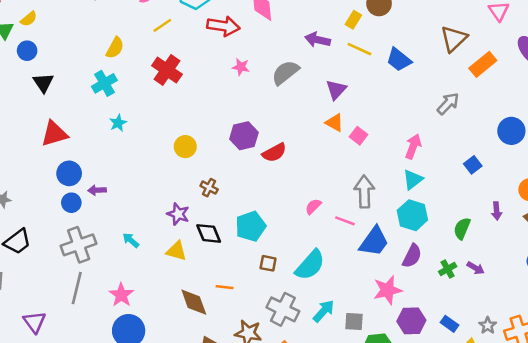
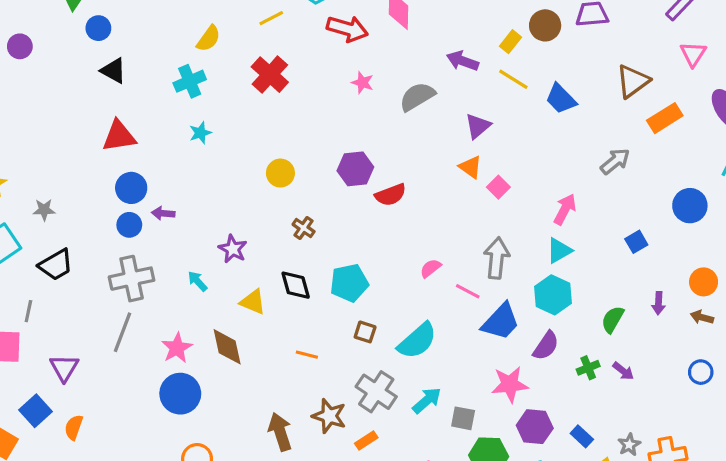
black triangle: (43, 83) -> (114, 71), turned -35
purple star: (178, 214) -> (233, 249), moved
brown diamond: (194, 302) -> (227, 347), moved

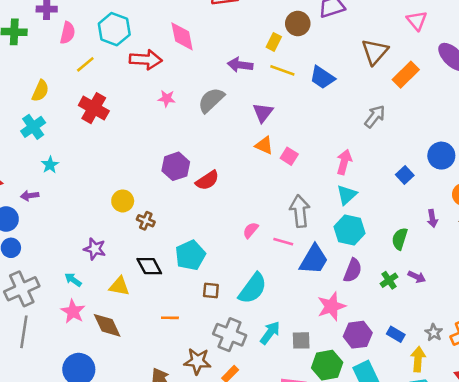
yellow circle: (280, 173) -> (123, 201), moved
blue circle: (690, 206) -> (441, 156), moved
purple arrow: (163, 213) -> (30, 196), moved
pink star: (177, 348) -> (73, 311), moved

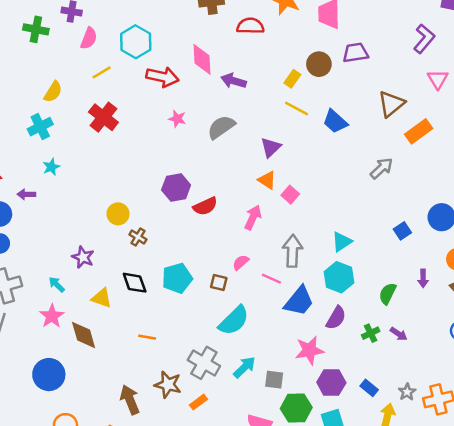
purple arrow: (240, 65) -> (234, 81), moved
pink arrow: (344, 162) -> (253, 217), moved
brown square: (211, 290) -> (219, 282), moved

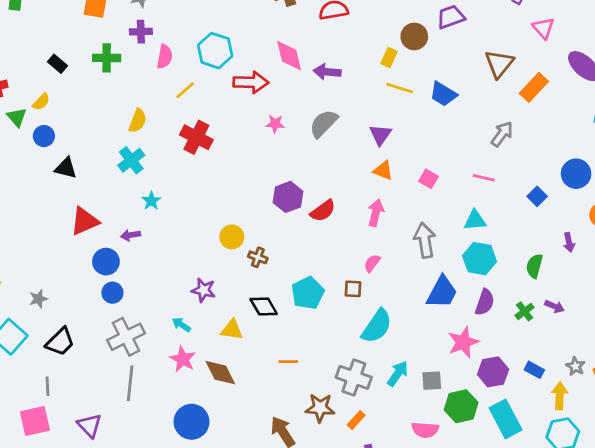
pink square: (290, 195) -> (428, 179), moved
cyan triangle: (342, 242) -> (475, 220), turned 40
pink line: (271, 279) -> (484, 178), moved

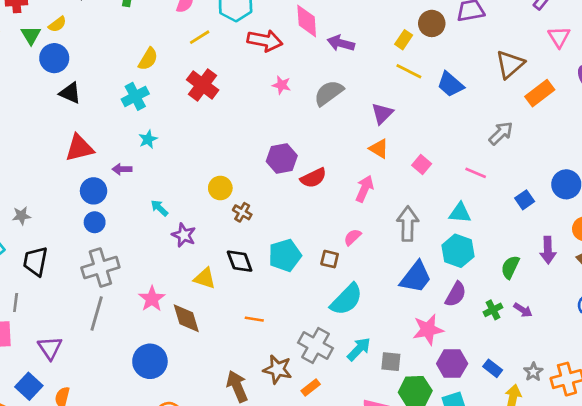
blue circle: (44, 136) -> (54, 58), size x1.4
purple arrow: (569, 242) -> (548, 250), size x1.4
cyan arrow: (181, 325) -> (159, 208), moved
black trapezoid: (60, 342) -> (35, 261), turned 136

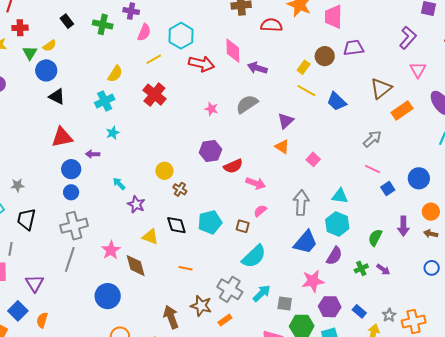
pink star: (282, 85) -> (211, 109), moved
pink line: (476, 173) -> (373, 169), moved
pink arrow: (365, 189) -> (256, 183), moved, turned 84

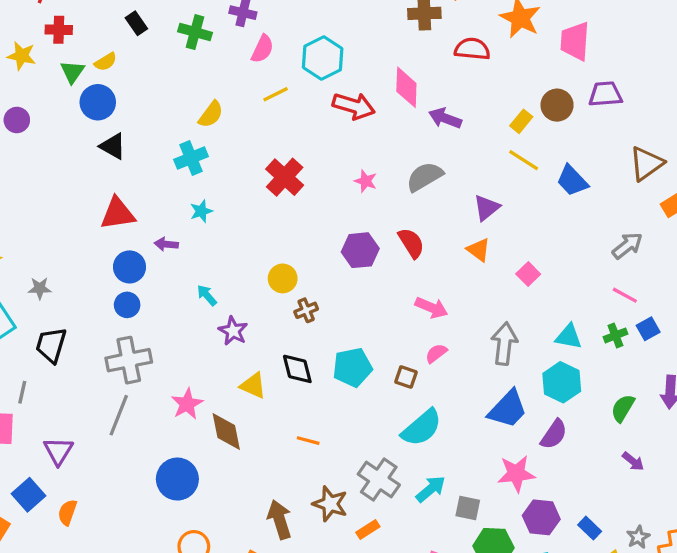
red cross: (154, 95) -> (285, 177), moved
red semicircle: (233, 166) -> (411, 243), moved, turned -102
brown cross: (180, 189) -> (306, 310), turned 32
green cross: (361, 268) -> (615, 335), moved

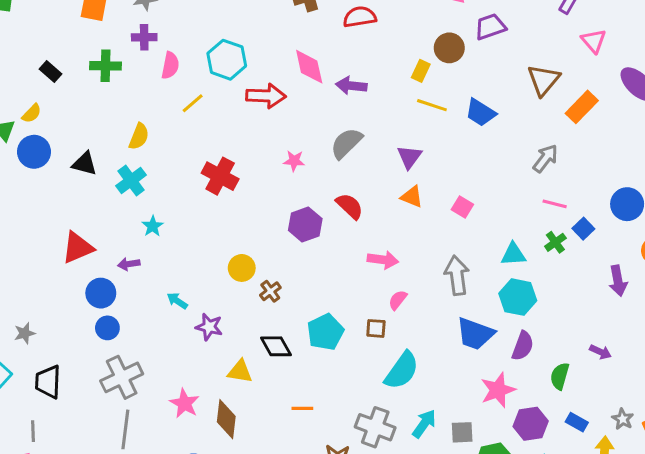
black triangle: (113, 146) -> (85, 164), moved
green semicircle: (623, 408) -> (560, 376), moved
blue trapezoid: (508, 409) -> (475, 334), turned 81
brown diamond: (226, 431) -> (226, 419), turned 33

